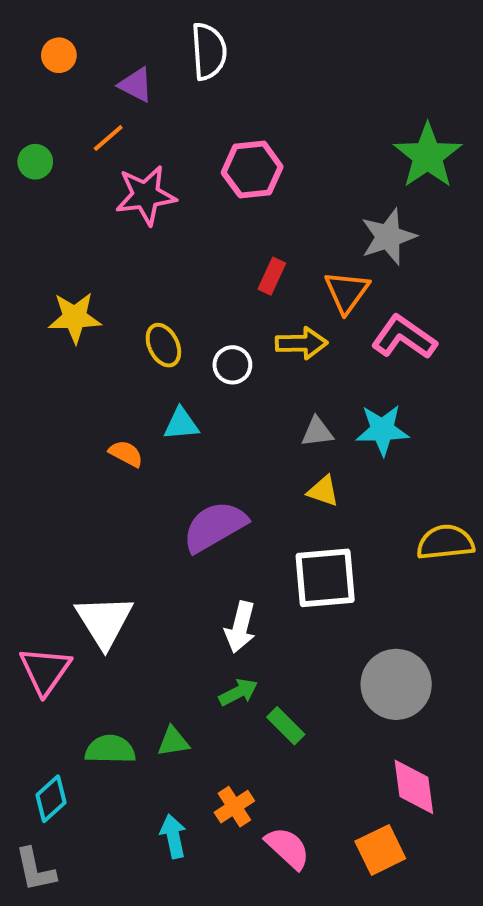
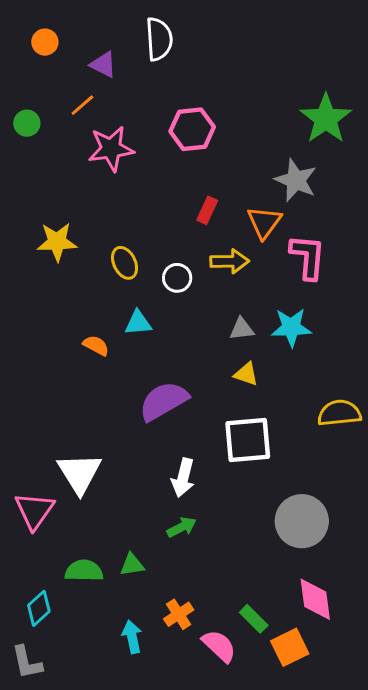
gray star: (388, 237) -> (296, 180), turned -30
pink L-shape: (404, 337) -> (308, 257), turned 60
green rectangle: (286, 726) -> (254, 619), moved

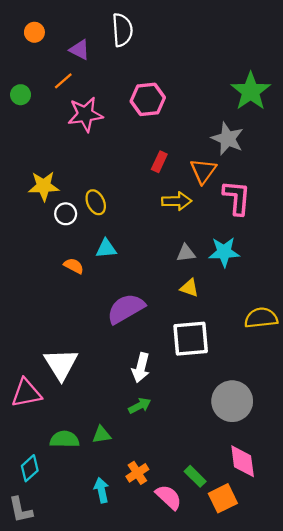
white circle: (177, 278) -> (66, 214), moved
pink triangle: (34, 511) -> (26, 393), turned 44

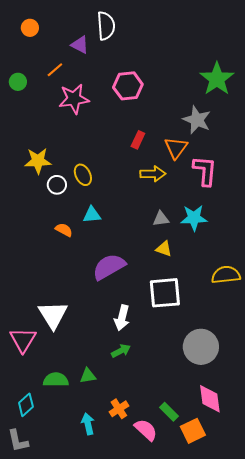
purple triangle: (80, 50) -> (80, 45), moved
pink triangle: (26, 393) -> (23, 340), turned -48

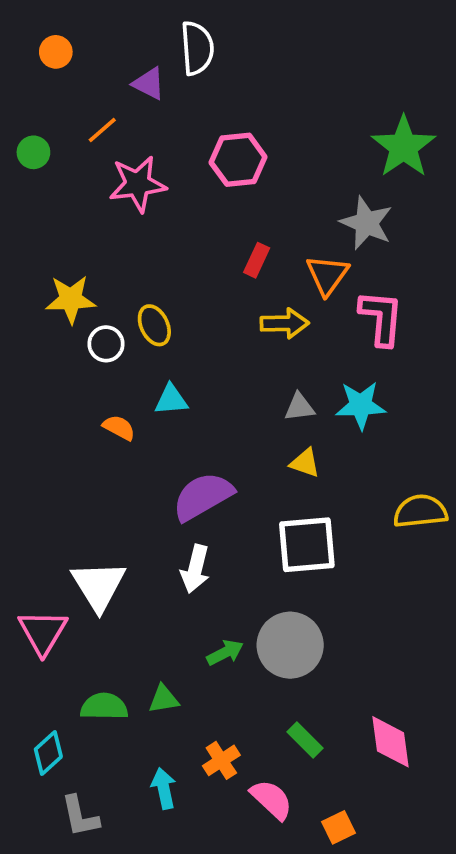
white arrow: (122, 318) -> (195, 569), moved
gray circle: (201, 347) -> (290, 645), moved
green rectangle: (169, 412) -> (305, 740), moved
orange square: (193, 431) -> (338, 827), moved, size x0.7
gray L-shape: (18, 441) -> (80, 816), moved

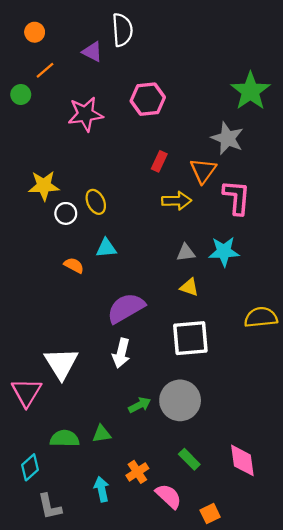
orange line: (102, 130) -> (45, 70), moved

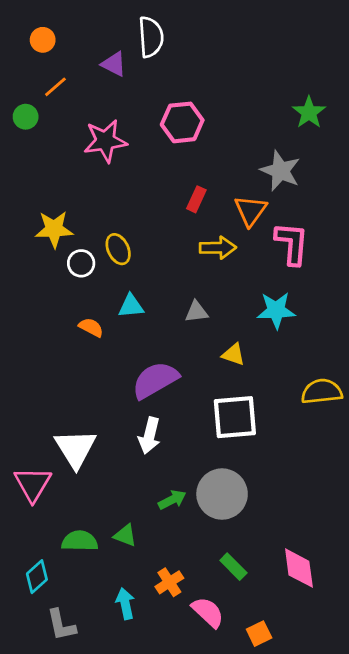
green star: (250, 91) -> (309, 112), size x0.7
gray triangle: (186, 253) -> (196, 312), moved
green triangle: (102, 434) -> (125, 535), turned 30

